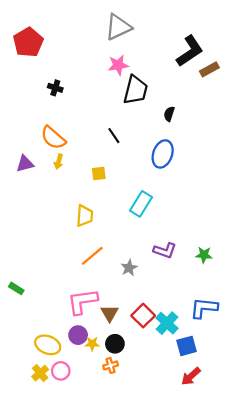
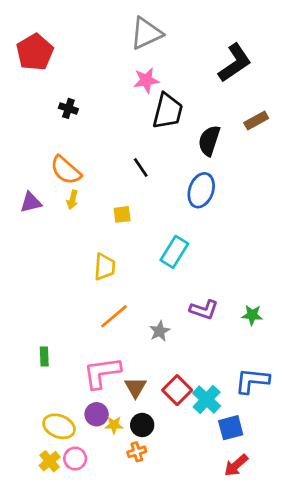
brown rectangle: (209, 69) -> (256, 121), moved
black semicircle: (169, 114) -> (209, 141), size x1.6
green rectangle: (16, 288) -> (44, 357), moved, turned 56

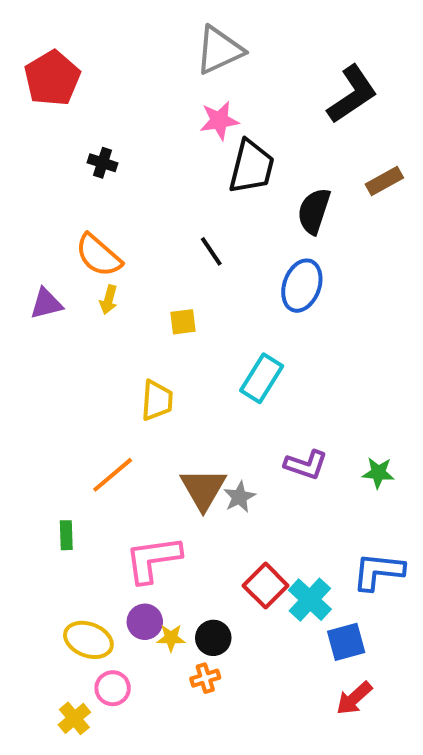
orange line: (114, 316) -> (113, 475), moved
brown triangle: (135, 387) -> (203, 489), moved, size x1.4
yellow cross: (50, 461) -> (74, 718), moved

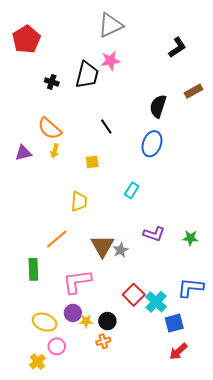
black L-shape: (352, 94) -> (177, 47), size x0.7
black trapezoid: (252, 167) -> (87, 75), moved
cyan rectangle: (262, 378) -> (132, 190), size x0.7
green rectangle: (66, 535) -> (33, 269), size x1.5

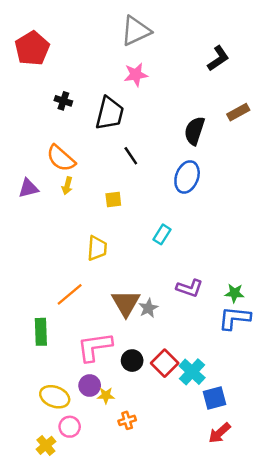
black trapezoid: (87, 75) -> (110, 113), moved
blue L-shape: (190, 288) -> (234, 318), moved
black circle: (107, 321) -> (132, 361), moved

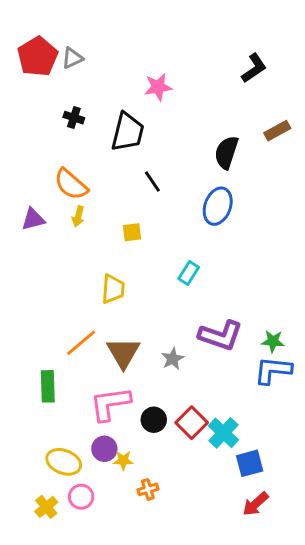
gray triangle: (136, 31) -> (72, 58), moved, size x0.6
purple L-shape: (190, 288) -> (221, 335), size x1.4
brown triangle: (126, 303) -> (123, 353), moved
yellow cross: (46, 445) -> (46, 507), moved

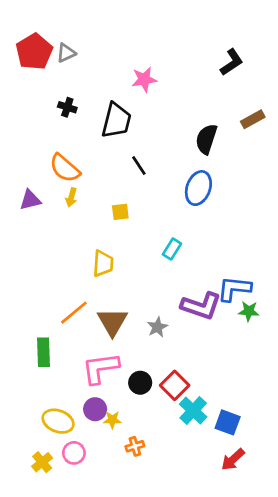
blue L-shape: (273, 370) -> (234, 289), moved
cyan cross: (223, 433) -> (193, 411), moved
blue square: (250, 463) -> (228, 422), turned 35

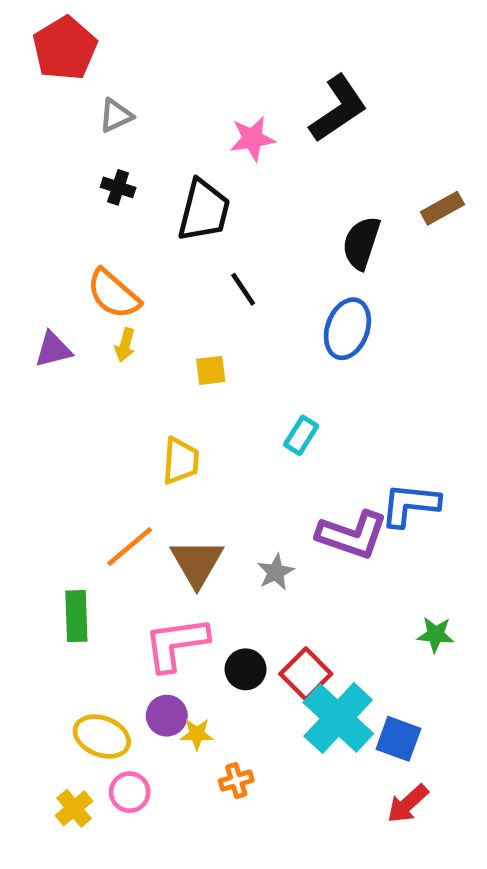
red pentagon: (34, 52) -> (65, 48), moved
gray triangle: (66, 53) -> (116, 116), moved
black L-shape: (232, 62) -> (338, 109), moved, size x1.4
green star: (249, 311) -> (436, 635), moved
cyan cross: (193, 411) -> (338, 718), size x1.4

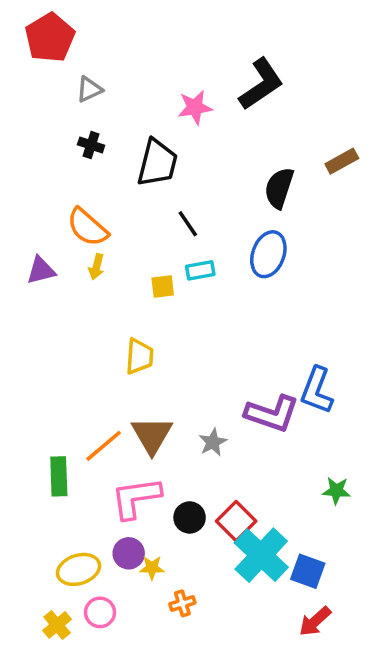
cyan rectangle: (301, 435) -> (200, 270), moved, turned 48
blue L-shape: (410, 505) -> (317, 390), turned -75
orange line: (130, 547) -> (104, 446), moved
yellow ellipse: (102, 737) -> (79, 569), turned -39

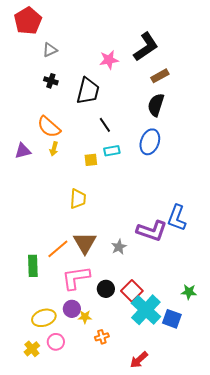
brown rectangle: (342, 161) -> (160, 76), moved
green star: (336, 491) -> (189, 292), moved
red arrow: (315, 621) -> (139, 360), moved

